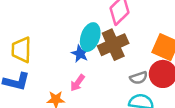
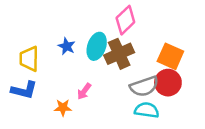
blue star: (80, 54) -> (67, 46), moved
gray semicircle: (139, 78) -> (144, 86), size x1.6

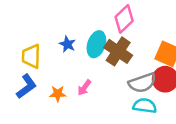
brown cross: (119, 54) -> (118, 51), turned -32
blue L-shape: (24, 90) -> (26, 86), turned -50
orange star: (63, 108) -> (58, 94), moved

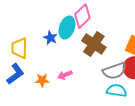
pink diamond: (124, 19) -> (82, 16), moved
cyan ellipse: (96, 44) -> (67, 27), moved
pink arrow: (84, 88) -> (65, 75), turned 32

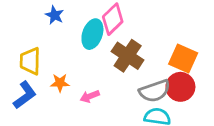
blue star: (50, 38) -> (55, 15), moved
orange star: (42, 80) -> (60, 83), moved

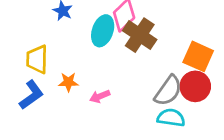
brown cross: (128, 56) -> (140, 35), moved
gray semicircle: (155, 91) -> (168, 91), turned -36

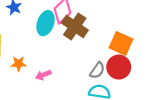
gray semicircle: (168, 91) -> (97, 70), size x0.7

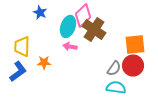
orange square: (121, 43) -> (135, 45), turned -30
pink arrow: (43, 75) -> (70, 47), moved, turned 32

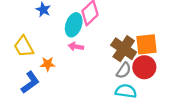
brown cross: (94, 30) -> (124, 49), moved
yellow trapezoid: (22, 47) -> (24, 47), turned -30
blue L-shape: (18, 72) -> (30, 82), moved

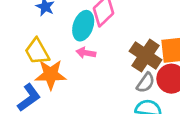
yellow trapezoid: (24, 47) -> (37, 51), moved
orange star: (48, 64) -> (51, 75), size x1.6

